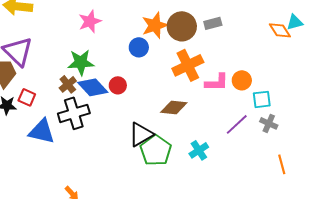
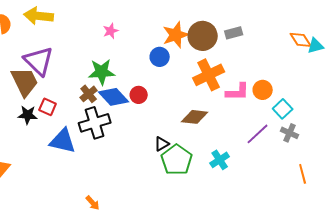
pink star: (90, 21) -> (111, 31), size x0.7
cyan triangle: (295, 22) -> (316, 46), moved
cyan square: (262, 99) -> (283, 109), turned -36
black triangle: (141, 134) -> (162, 144), size x0.6

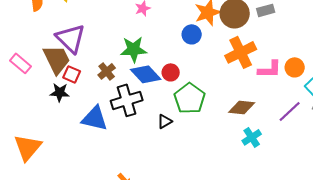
brown cross: (89, 94) -> (107, 71), moved
red square: (48, 107) -> (72, 74), moved
brown diamond: (195, 117) -> (242, 107), moved
black triangle: (162, 144) -> (165, 121), moved
green pentagon: (177, 160) -> (190, 98), moved

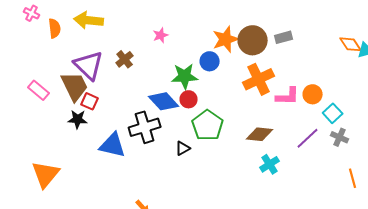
green star: (134, 49) -> (185, 76), moved
brown cross: (107, 71) -> (125, 59), moved

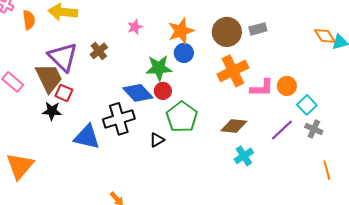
orange star: (226, 39) -> (181, 31), moved

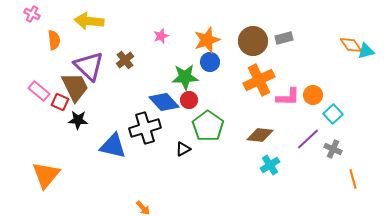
orange semicircle: (29, 20) -> (54, 40), moved
red square: (64, 93) -> (60, 102), moved
gray cross: (314, 129) -> (333, 149), moved

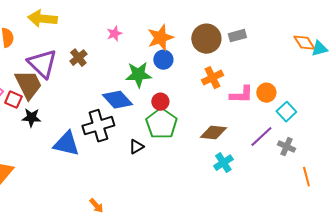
orange cross: (259, 80) -> (212, 78), size x0.7
red circle: (189, 100) -> (160, 102), moved

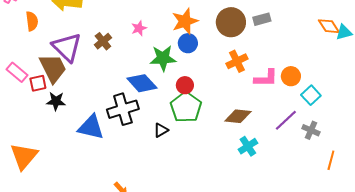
pink star: (114, 34) -> (139, 28), moved
red square: (13, 100) -> (38, 83), turned -36
orange line: (306, 177) -> (331, 160), turned 30

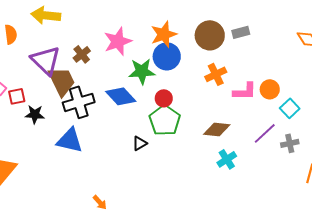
pink star: (139, 28) -> (118, 41), size x1.8
blue circle: (188, 43) -> (167, 56), size x1.4
brown trapezoid: (53, 68) -> (62, 81), moved
black cross: (123, 109) -> (79, 102), moved
gray cross: (311, 130) -> (290, 143), turned -36

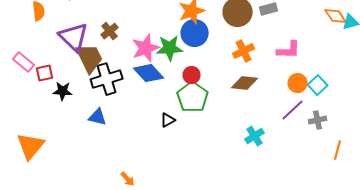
pink star: (118, 41) -> (146, 48), moved
orange circle: (270, 89) -> (298, 83), moved
pink L-shape: (245, 91) -> (289, 50), moved
brown diamond: (217, 129) -> (245, 83), moved
blue triangle: (70, 140) -> (98, 117), size x0.7

